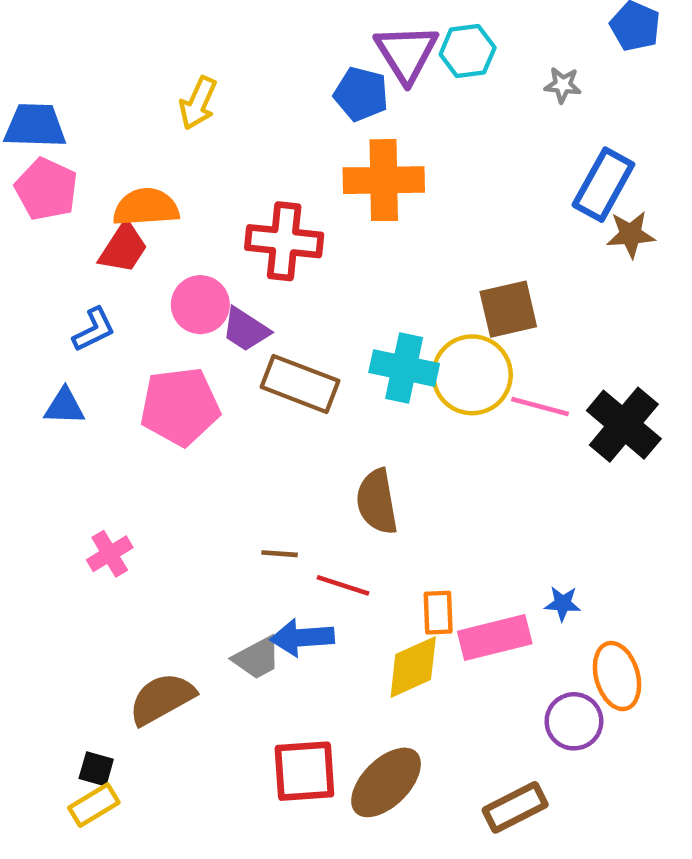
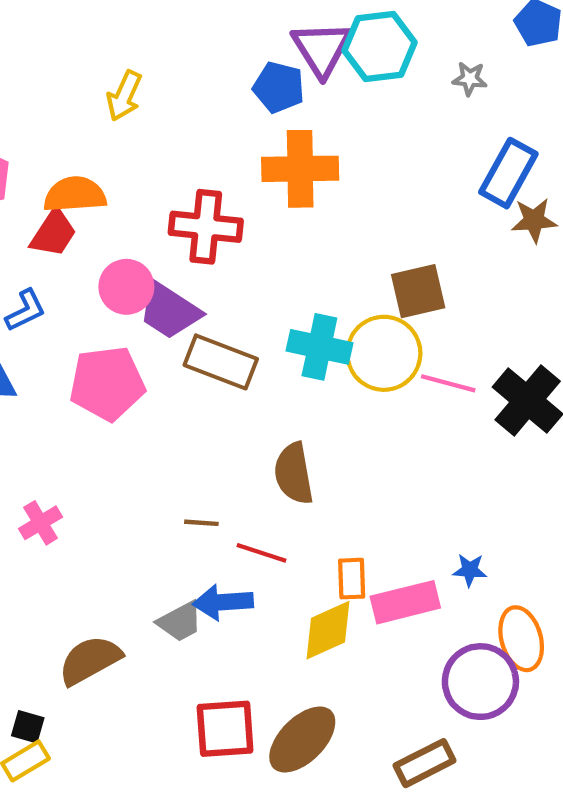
cyan hexagon: (468, 51) -> (380, 46), size x1.4
purple trapezoid: (246, 330) -> (169, 310), size x1.4
purple circle: (574, 721) -> (480, 682), size x1.4

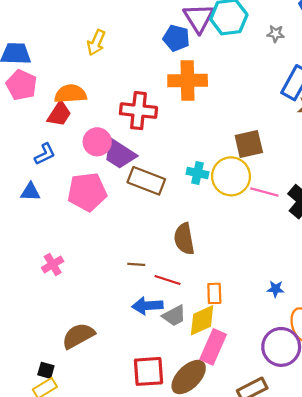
cyan cross: (319, 347) -> (198, 173), size x0.7
pink rectangle: (405, 602) -> (213, 347), moved, turned -52
gray trapezoid: (180, 622) -> (174, 316), moved

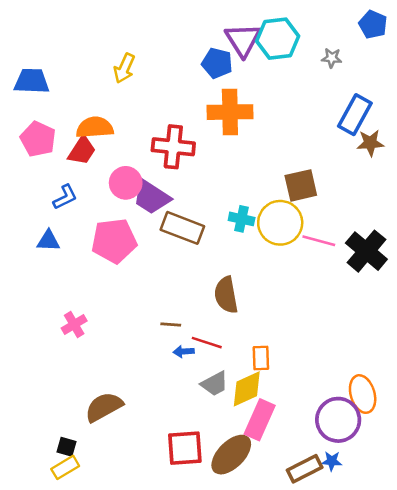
pink pentagon: (21, 85) -> (38, 139), moved
blue star: (276, 289) -> (332, 461), moved
blue arrow: (147, 306) -> (184, 352), moved, size x0.6

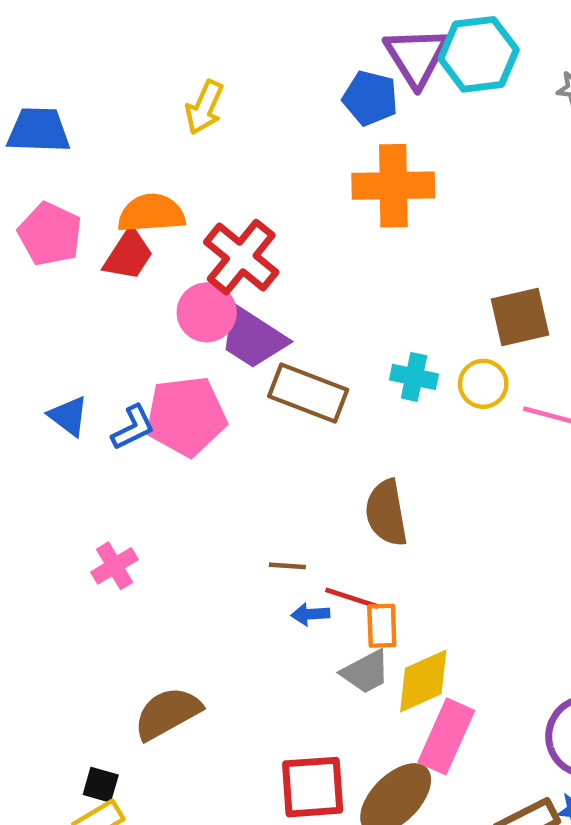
red cross: (173, 147) -> (241, 257), moved, turned 33
blue L-shape: (65, 197) -> (133, 428), moved
yellow circle: (280, 223) -> (483, 384), size x0.6
blue triangle: (48, 241) -> (68, 416), turned 35
orange rectangle: (261, 358) -> (382, 626), moved

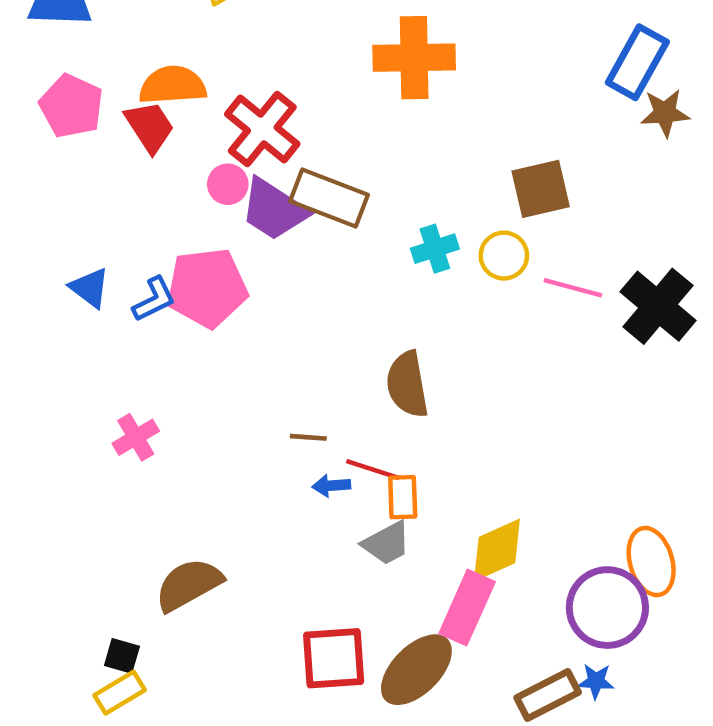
red trapezoid: (128, 255) -> (150, 127), turned -66
pink circle: (207, 312) -> (228, 184), size x0.7
cyan cross: (414, 377) -> (435, 249), turned -30
brown rectangle: (308, 393) -> (329, 198), moved
yellow diamond: (423, 681) -> (497, 550), moved

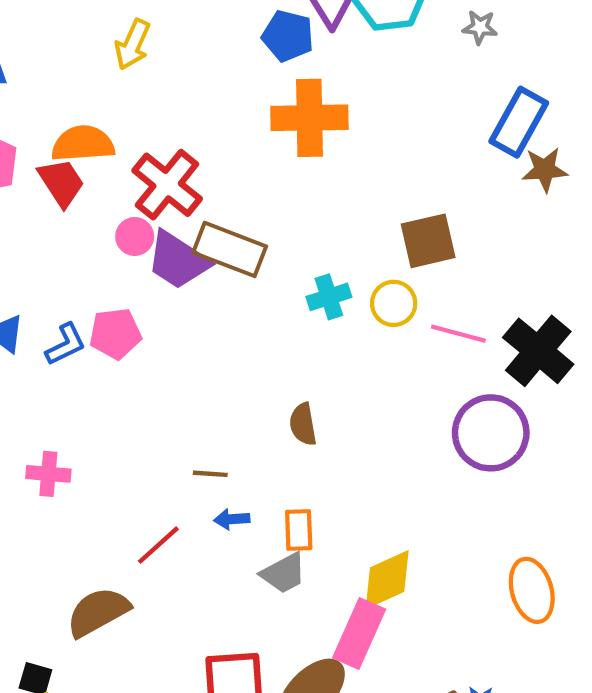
pink pentagon: (207, 288) -> (115, 334), size x0.7
brown semicircle: (407, 384) -> (303, 424), size x0.7
pink cross: (136, 437) -> (48, 474), turned 36
red line: (373, 470) -> (158, 545), moved, turned -60
purple circle: (607, 608) -> (491, 433), moved

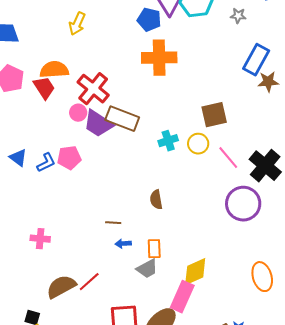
pink line: (458, 334) -> (228, 158), turned 35
pink cross: (48, 474) -> (40, 239), moved
red line: (158, 545) -> (89, 282), moved

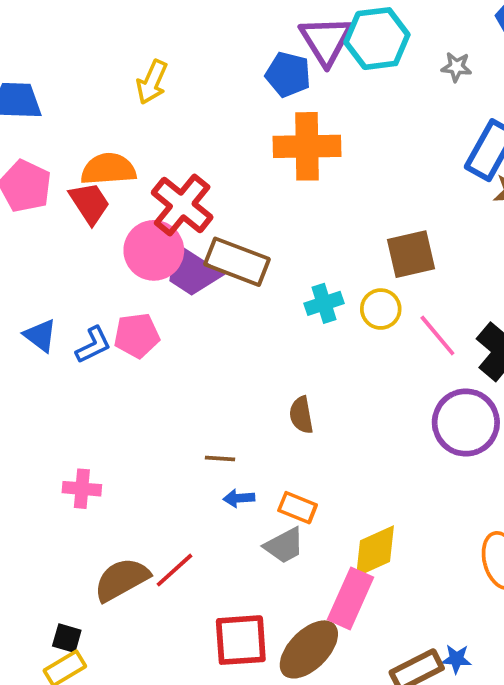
pink circle: (78, 113) -> (154, 250), size x1.8
orange rectangle: (154, 249) -> (298, 508), turned -66

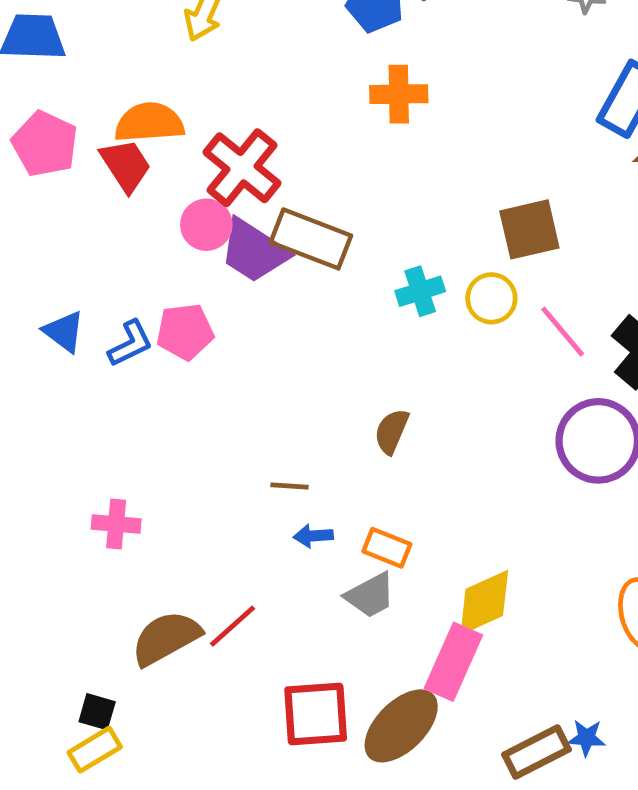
orange cross: (307, 146) -> (399, 94), size x0.7
pink circle: (154, 250) -> (206, 225), size x0.7
brown semicircle: (301, 415) -> (392, 431), turned 33

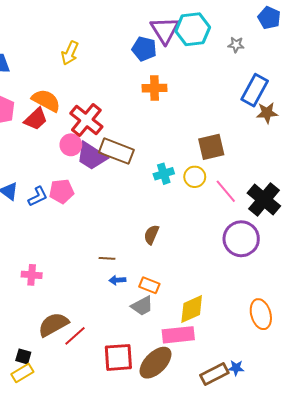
orange semicircle: (149, 123) -> (46, 100), turned 32
red trapezoid: (126, 165) -> (36, 119), turned 80
red line: (232, 626) -> (75, 336), moved
pink rectangle: (453, 662) -> (178, 335), turned 60

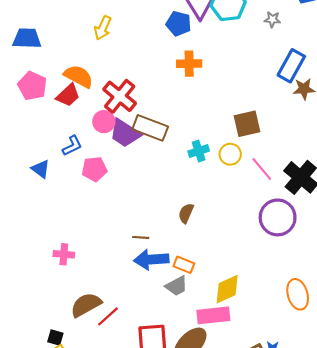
blue L-shape: (38, 196) -> (72, 146), moved
blue arrow: (117, 280) -> (151, 260), size x2.0

